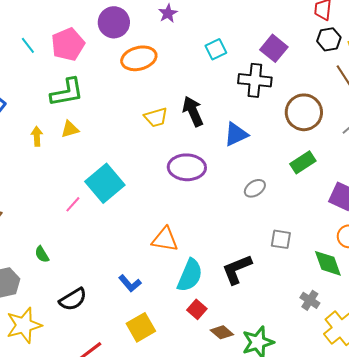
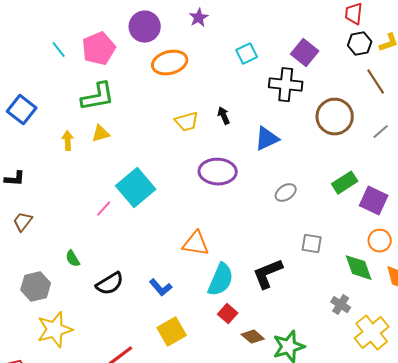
black arrow: (193, 111) -> (224, 116), size x0.6
green rectangle: (303, 162) -> (345, 183), moved
black semicircle: (73, 299) -> (110, 284), moved

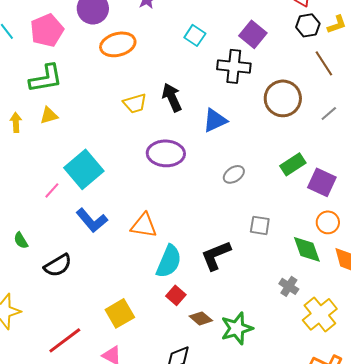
cyan square: (247, 54) -> (195, 35), turned -30
black arrow: (224, 116) -> (172, 97), size x1.6
blue L-shape: (161, 288) -> (92, 220), moved, size x1.4

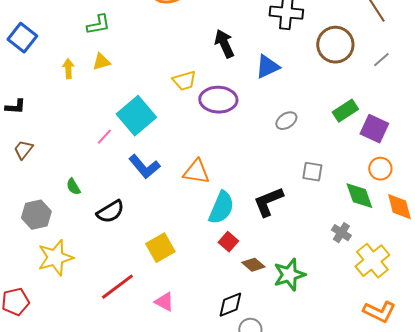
green L-shape: (46, 78) -> (98, 25), size x0.7
yellow trapezoid: (135, 103) -> (184, 81), moved
yellow square: (120, 313) -> (160, 248), moved

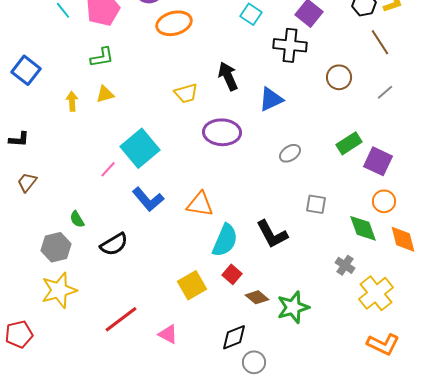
brown circle: (335, 45) -> (339, 77), size x0.7
yellow trapezoid: (184, 81) -> (186, 93), moved
black L-shape: (268, 202) -> (272, 234), turned -96
gray hexagon: (36, 215) -> (56, 247), moved
yellow square: (160, 248) -> (192, 285), moved

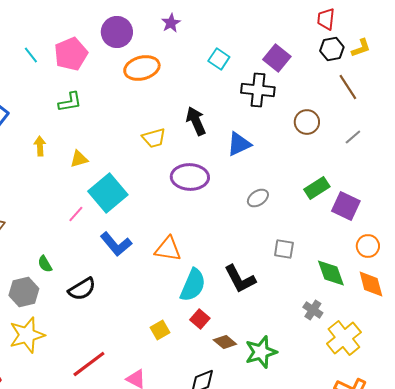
yellow triangle: (105, 94) -> (79, 159), moved
orange circle: (384, 201) -> (368, 246), moved
yellow square: (192, 285) -> (160, 330), size x0.7

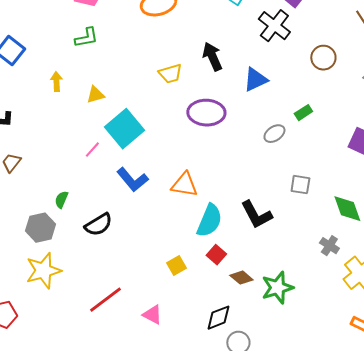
black cross: (258, 90) -> (274, 26), turned 32
green rectangle: (317, 188) -> (303, 113), moved, size x0.7
green semicircle: (45, 264) -> (61, 200), turned 54

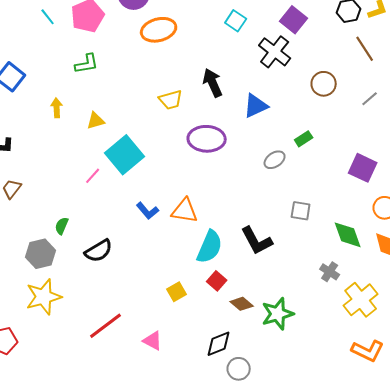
blue L-shape: (132, 180) -> (148, 211), moved, size x0.7

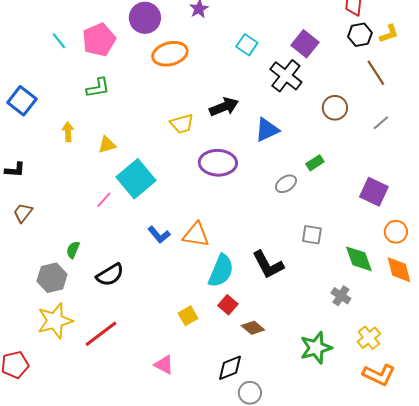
black arrow: (213, 83) -> (224, 107), turned 92
yellow cross: (361, 300) -> (369, 338), moved, size x0.7
green star: (278, 314) -> (316, 348), moved
red line: (106, 326) -> (101, 334), moved

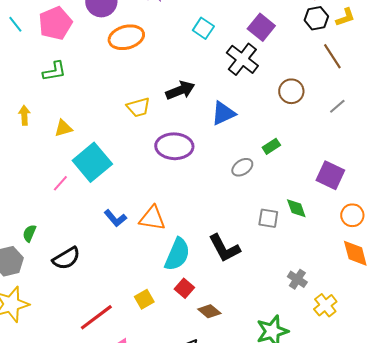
green diamond: (359, 259) -> (296, 208), moved, size x0.7
red line: (101, 334) -> (96, 317), moved
yellow cross: (369, 338) -> (325, 305), moved

